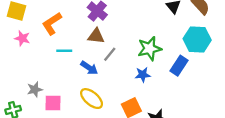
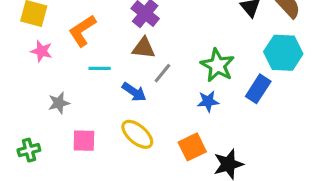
green star: (149, 49) -> (217, 65), turned -30
gray star: (35, 89) -> (59, 103), moved

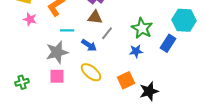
gray star: (59, 103) -> (57, 52), moved, size x1.6

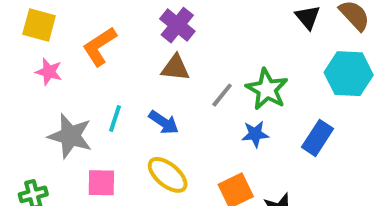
cyan line: (67, 30) -> (115, 118), moved, turned -72
gray line: (107, 33) -> (222, 95), moved
blue rectangle: (168, 43) -> (317, 138), moved
gray star: (57, 52) -> (70, 136), moved, turned 30

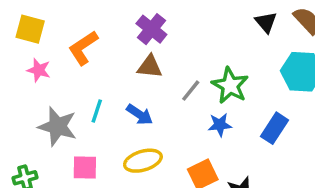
yellow ellipse: (168, 175) -> (143, 161), turned -57

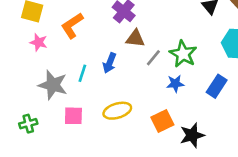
brown triangle: (150, 67) -> (135, 38), moved
blue arrow: (140, 115) -> (110, 63), moved, turned 78

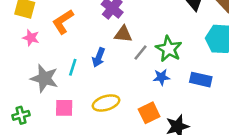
blue rectangle: (217, 86) -> (201, 80), turned 70

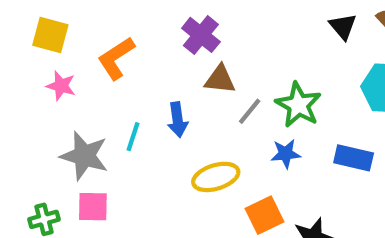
blue arrow: (99, 57) -> (178, 120), turned -30
yellow ellipse: (106, 103) -> (216, 177), moved
pink square: (64, 108) -> (93, 207), moved

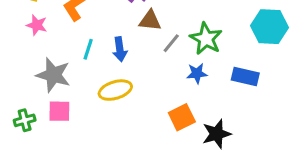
cyan line: (133, 137) -> (88, 49), moved
yellow ellipse: (216, 177) -> (115, 90), moved

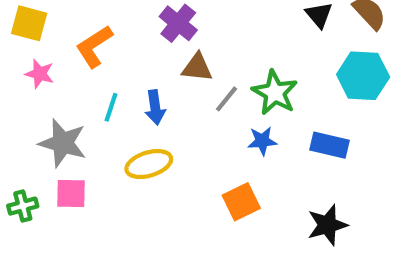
black star: (217, 134) -> (327, 225), moved

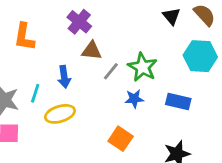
orange L-shape: (94, 46) -> (24, 37), turned -48
cyan line: (111, 107) -> (35, 93), moved
orange square: (241, 202) -> (121, 139), turned -30

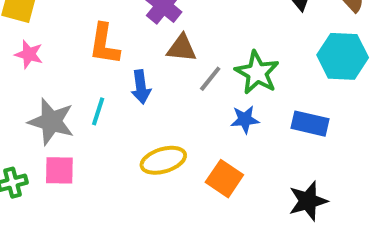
orange L-shape: (24, 37) -> (104, 44), moved
yellow ellipse: (60, 114) -> (163, 160), moved

